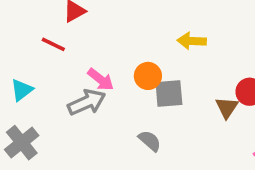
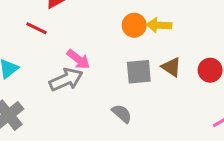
orange circle: (148, 76) -> (134, 25), moved
brown triangle: (227, 108) -> (171, 67), moved, turned -30

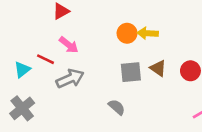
red line: (36, 28) -> (45, 59), moved
pink arrow: (78, 59) -> (69, 45), moved

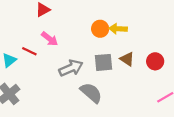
gray arrow: (70, 79) -> (71, 68), moved
gray semicircle: (117, 107) -> (91, 93), size x1.5

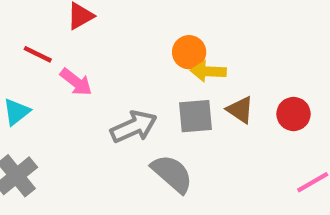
yellow arrow: (118, 29) -> (208, 71), moved
pink arrow: (50, 39) -> (76, 82), moved
red line: (29, 51) -> (38, 54), moved

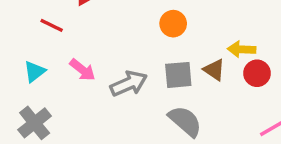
yellow arrow: (208, 71) -> (242, 49), moved
pink arrow: (76, 82) -> (82, 70), moved
gray semicircle: (172, 174) -> (185, 121), moved

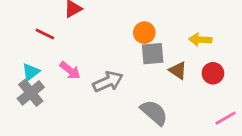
yellow arrow: (242, 49) -> (200, 40), moved
gray square: (178, 75) -> (153, 54), moved
gray cross: (35, 123) -> (31, 93), moved

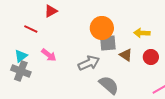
orange circle: (144, 33) -> (102, 28), size x1.5
gray arrow: (108, 82) -> (89, 63), moved
gray cross: (31, 93) -> (21, 71), turned -30

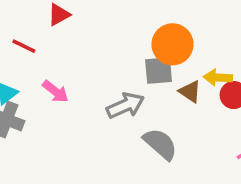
orange circle: (102, 28) -> (173, 44), moved
yellow arrow: (142, 33) -> (218, 78), moved

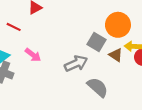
orange circle: (173, 44) -> (118, 25), moved
gray square: (159, 71) -> (96, 42), turned 36

